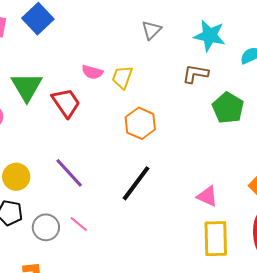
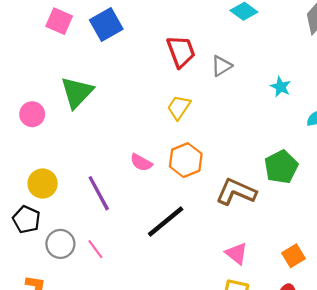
cyan star: (210, 36) -> (281, 87), size x0.6
pink semicircle: (92, 72) -> (141, 162), moved
brown L-shape: (195, 74) -> (236, 192), moved, size x1.4
red trapezoid: (66, 103) -> (181, 51), moved

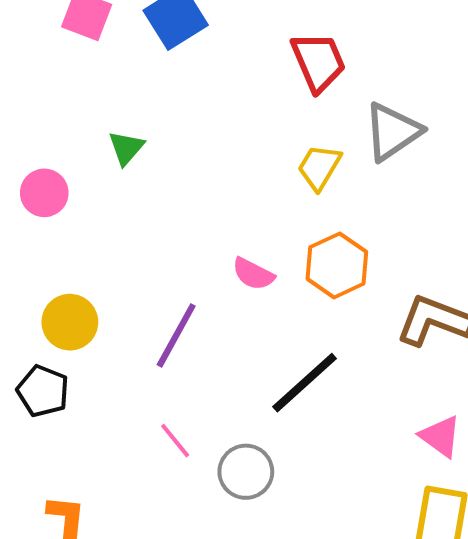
gray triangle: (221, 66) -> (392, 132), moved, size x1.5
green triangle: (77, 92) -> (126, 148), size x0.6
purple line: (99, 193) -> (176, 335), turned 60
gray circle: (60, 244) -> (246, 472), moved

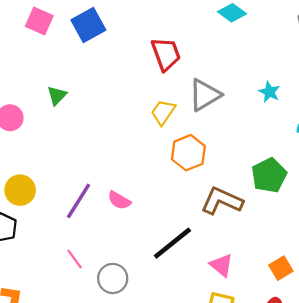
orange hexagon: (337, 265) -> (188, 153), moved
pink semicircle: (253, 274) -> (119, 200), moved
black line: (305, 383) -> (172, 243), moved

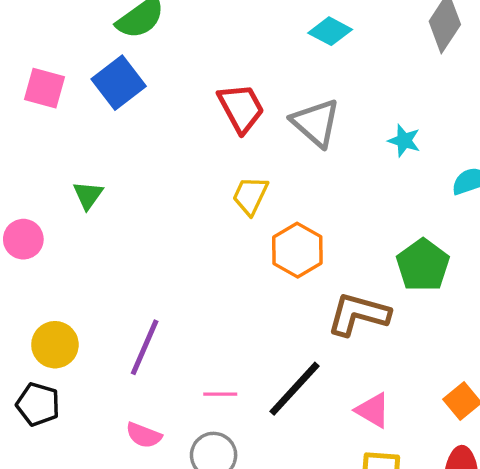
gray triangle: (205, 95) -> (316, 123), moved, turned -39
pink semicircle: (119, 200) -> (144, 435), moved
pink line: (75, 259) -> (220, 394), moved, turned -45

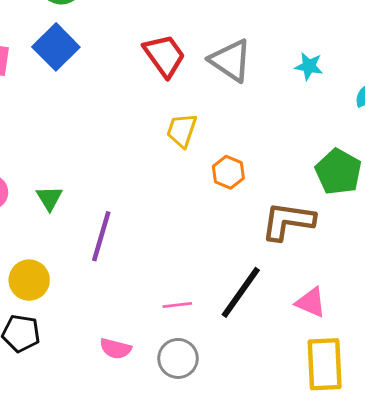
green triangle: (88, 195) -> (49, 198), moved
orange hexagon: (297, 250) -> (228, 172), size x0.7
purple line: (145, 347) -> (101, 236), moved

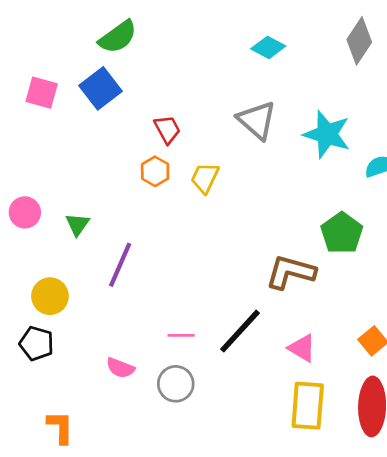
red trapezoid: (164, 56) -> (167, 129), moved, size x0.7
cyan star: (309, 66) -> (327, 134), size x1.8
orange hexagon: (228, 172) -> (155, 171), moved

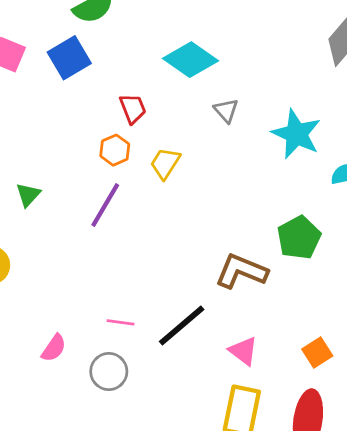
cyan diamond: (268, 47) -> (190, 60), moved, size x1.5
gray triangle: (257, 120) -> (226, 111), size x0.6
purple line: (120, 265) -> (105, 205), moved
pink semicircle: (120, 368) -> (54, 348), turned -84

